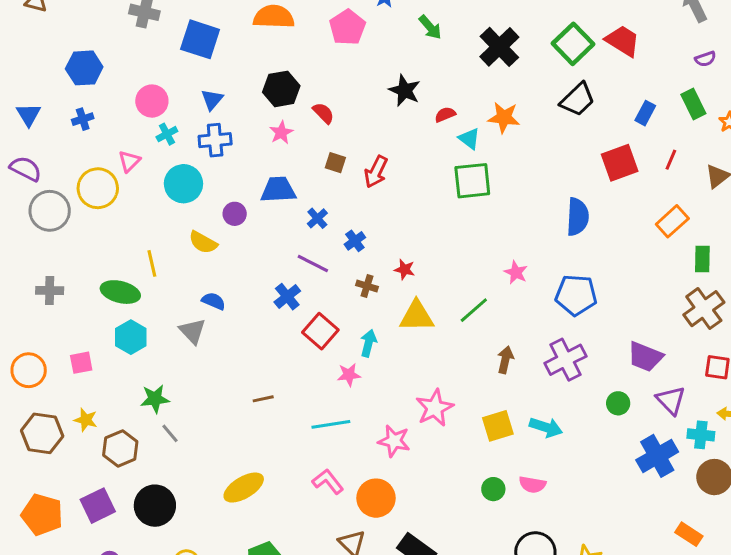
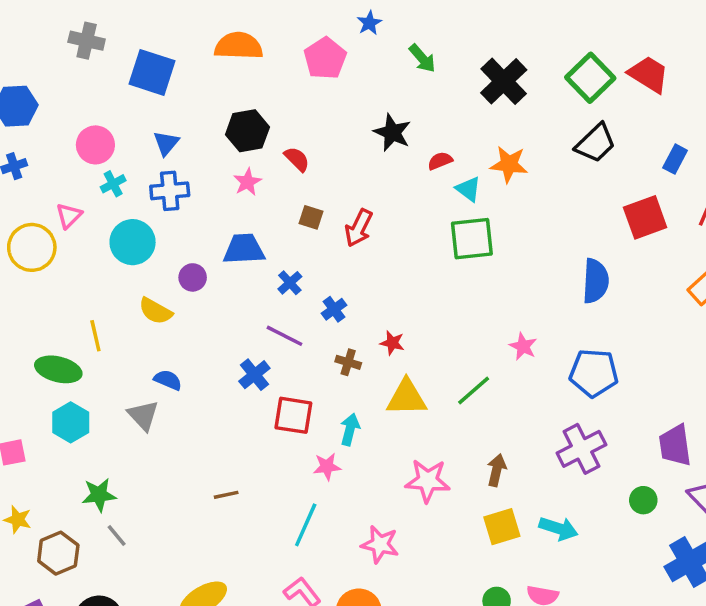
red square: (320, 331) -> (293, 415), turned -32
purple trapezoid: (645, 357) -> (675, 445), turned 60
brown arrow: (505, 360) -> (497, 470), moved
pink star: (435, 408) -> (428, 481), moved, turned 30
cyan line: (331, 424) -> (306, 525), turned -57

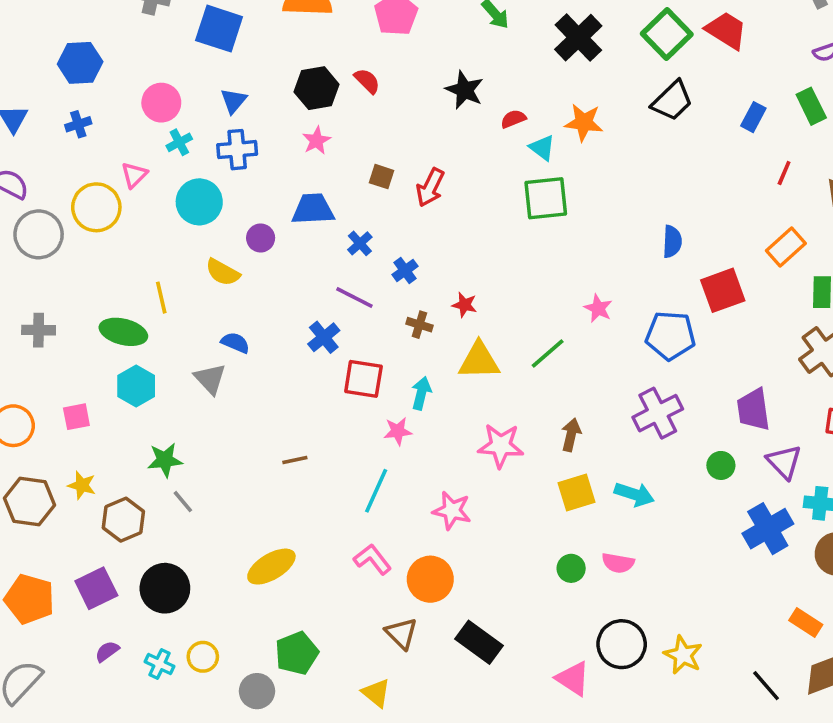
red semicircle: (297, 159) -> (367, 81), moved
red square: (645, 217) -> (723, 290), moved
blue semicircle: (596, 281) -> (672, 242), size x0.7

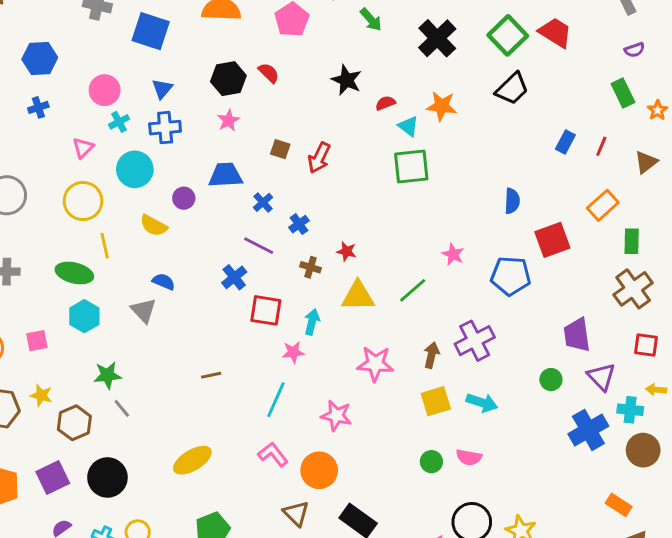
blue rectangle: (753, 117) -> (565, 142), moved
yellow circle: (96, 207) -> (83, 201), moved
purple cross: (658, 413) -> (475, 341), moved

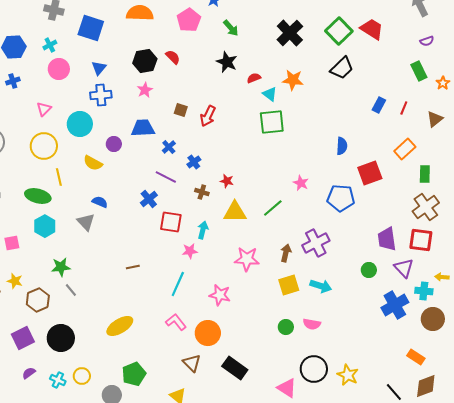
green arrow: (371, 20) -> (231, 28), moved
cyan cross: (119, 122) -> (50, 45), moved
red square: (646, 345) -> (421, 240), moved, size x1.4

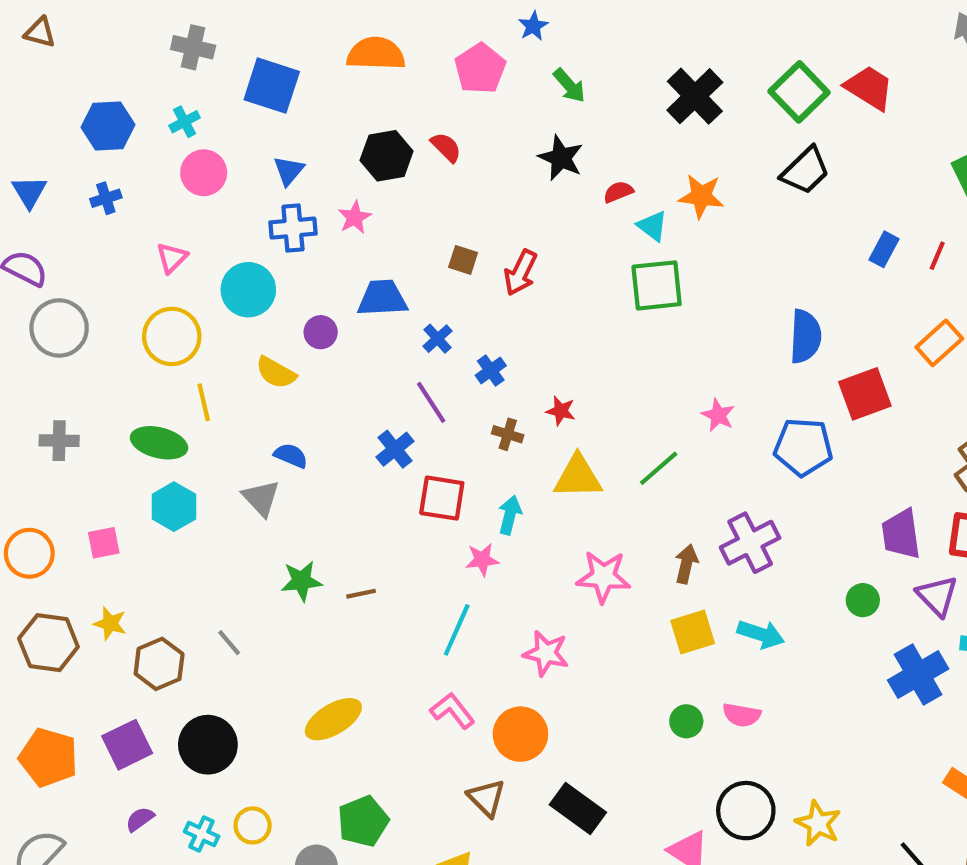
pink star: (145, 90) -> (355, 217), moved
blue semicircle: (342, 146) -> (805, 336), size x1.4
purple line: (166, 177) -> (431, 402), turned 30
green star: (61, 267) -> (301, 581), moved

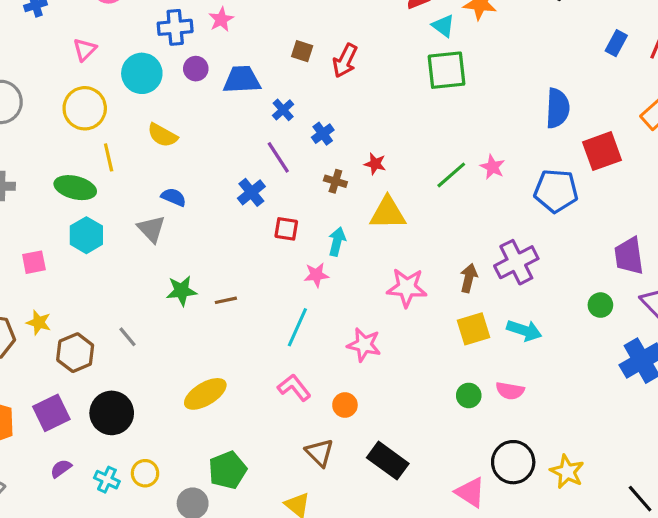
purple circle: (321, 332) -> (196, 69), moved
green line: (659, 468) -> (451, 175), moved
red square: (442, 498) -> (286, 229), size x0.7
orange circle: (520, 734) -> (345, 405), size x0.6

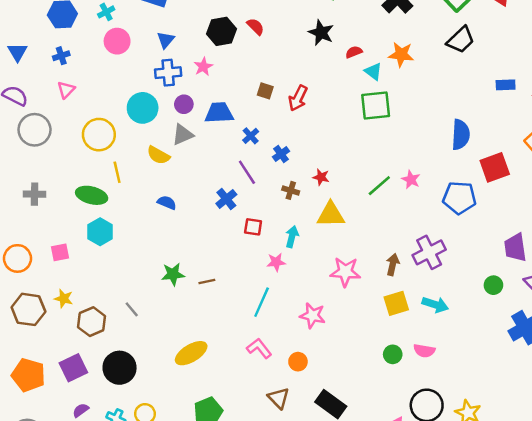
blue rectangle: (616, 43) -> (506, 85), turned 60
pink triangle: (85, 50) -> (66, 90), moved
gray triangle: (151, 229) -> (183, 135), moved, turned 50

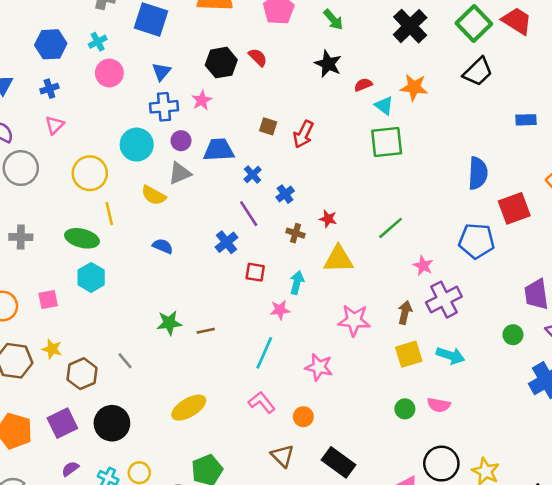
pink star: (411, 180) -> (423, 266), moved

